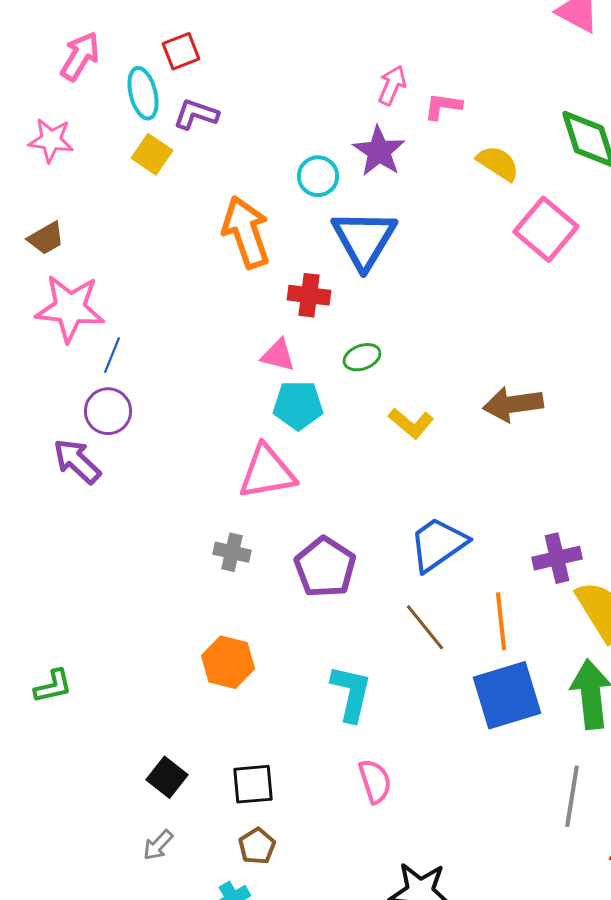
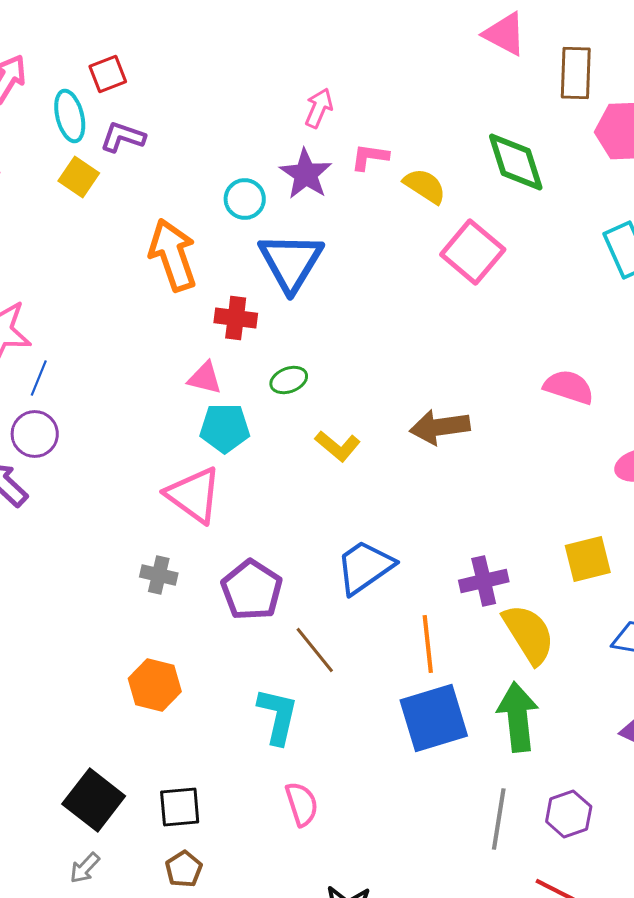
pink L-shape: (443, 106) -> (370, 157), moved
pink triangle: (267, 472) -> (194, 495), turned 46
brown line: (425, 627) -> (315, 650), moved
black square: (167, 777) -> (94, 800), size x1.5

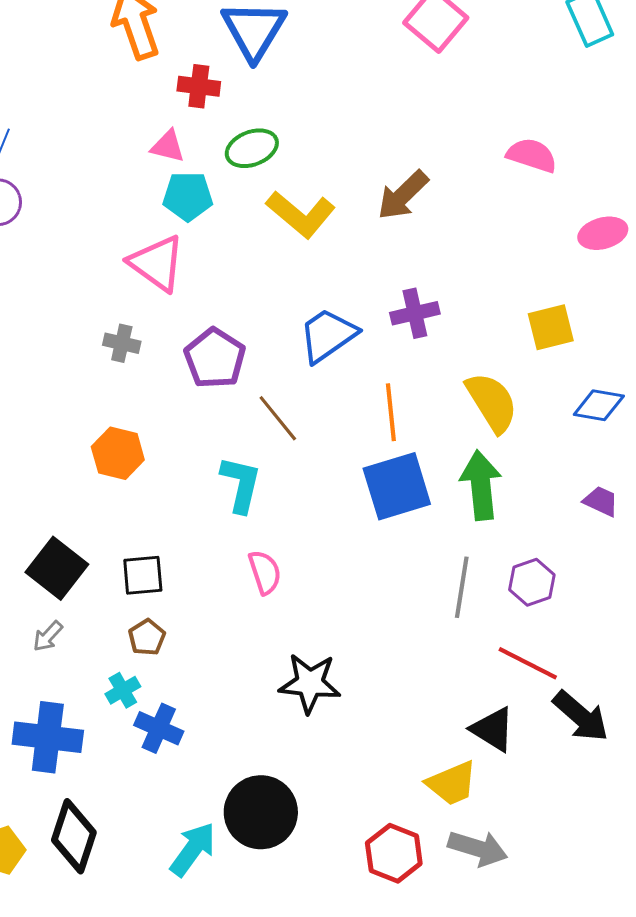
green ellipse: (289, 380) -> (252, 148), size x1.4
brown arrow: (440, 427) -> (403, 195), turned -36
yellow L-shape: (338, 446) -> (301, 214), size x1.5
purple cross: (484, 581) -> (415, 313), moved

